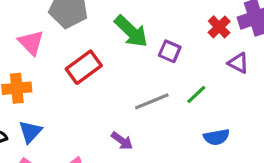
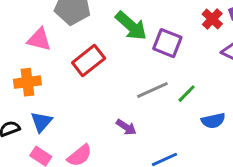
pink triangle: (31, 43) -> (39, 39), turned -30
purple square: (170, 51) -> (167, 43), size x1.4
green line: (196, 94) -> (187, 94), moved

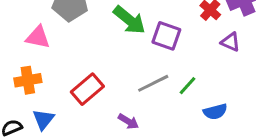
red rectangle: (89, 61) -> (87, 89), moved

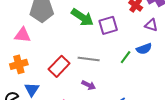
purple square: (166, 36) -> (108, 25), turned -30
gray line: (153, 83) -> (89, 59), moved, turned 40
blue semicircle: (215, 112) -> (144, 49), moved

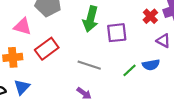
green arrow: (82, 17) -> (91, 19), turned 60
red rectangle: (59, 66) -> (47, 49), moved

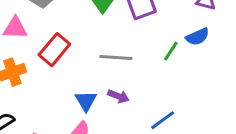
blue triangle: (22, 87) -> (86, 101), moved

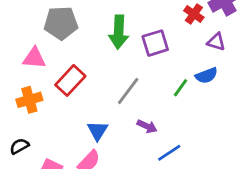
gray line: (116, 57) -> (128, 91), turned -60
purple arrow: (118, 96) -> (147, 126), moved

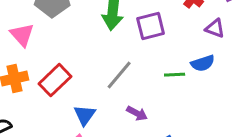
pink triangle: (34, 58) -> (22, 35), turned 40
red rectangle: (70, 80) -> (55, 80), moved
green line: (181, 88) -> (175, 75), turned 48

